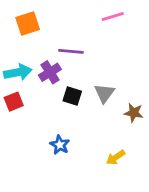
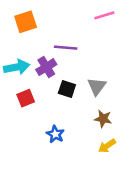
red square: (14, 102) -> (26, 98), moved
brown star: (134, 113) -> (103, 119), moved

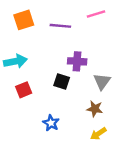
purple line: (66, 48) -> (60, 26), moved
purple cross: (46, 67) -> (77, 61), moved, turned 36
gray triangle: (97, 86) -> (102, 82), moved

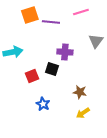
orange square: (24, 20) -> (30, 15), moved
gray triangle: (102, 82) -> (96, 41), moved
red square: (24, 90) -> (32, 76), moved

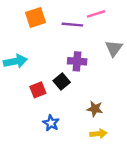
purple line: (51, 22) -> (72, 25), moved
black square: (52, 69) -> (62, 82), turned 32
yellow arrow: (83, 113) -> (98, 134), turned -152

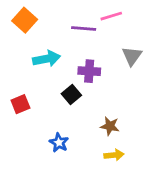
orange square: (36, 17) -> (25, 20), moved, turned -30
cyan arrow: (15, 61) -> (47, 59), moved
red square: (38, 90) -> (20, 104), moved

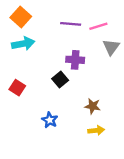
pink line: (111, 16) -> (98, 26), moved
cyan arrow: (47, 59) -> (23, 44), moved
red square: (20, 104) -> (17, 88), turned -35

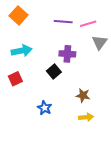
cyan arrow: (23, 44) -> (22, 51), moved
red square: (17, 88) -> (15, 79), turned 32

